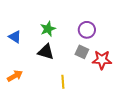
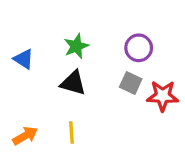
orange arrow: (15, 76) -> (25, 136), moved
yellow line: (63, 82) -> (72, 133), moved

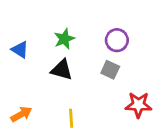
red star: (163, 96) -> (138, 105), moved
yellow line: (72, 133) -> (71, 118), moved

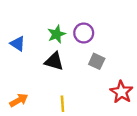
purple circle: (117, 40) -> (84, 33), moved
red star: (138, 105) -> (121, 92), turned 30

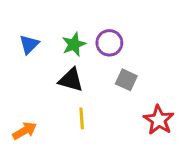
blue triangle: (18, 44) -> (29, 44), moved, turned 42
yellow line: (62, 104) -> (82, 118), moved

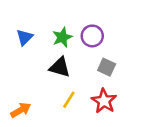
yellow line: (82, 118) -> (69, 100), turned 36
red star: (159, 120) -> (104, 101), moved

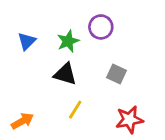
purple circle: (92, 36) -> (101, 27), moved
red star: (104, 101) -> (129, 120), moved, turned 30

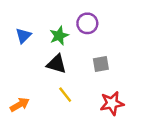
gray square: (117, 74) -> (101, 64), turned -35
yellow line: (75, 110) -> (65, 95), turned -70

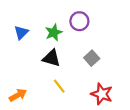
gray square: (101, 64) -> (92, 58), turned -32
red star: (112, 103) -> (102, 94), turned 30

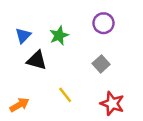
purple circle: (79, 21) -> (103, 23), moved
black triangle: (51, 58) -> (37, 60), moved

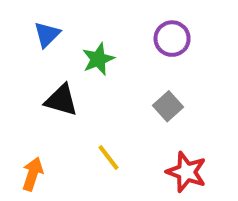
blue triangle: (23, 36) -> (47, 34), moved
orange arrow: (19, 105) -> (33, 174), turned -42

